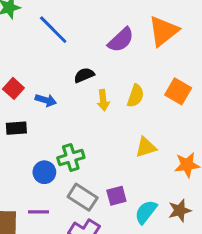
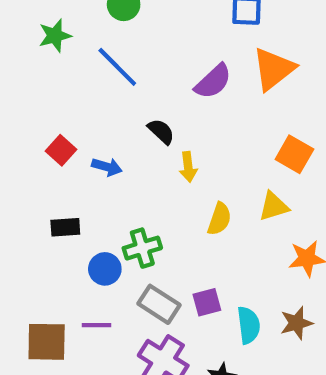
black semicircle: (84, 75) -> (161, 131), turned 66
yellow semicircle: (136, 96) -> (219, 219), moved
black rectangle: (16, 128) -> (65, 227), moved
yellow triangle: (146, 147) -> (274, 206), moved
cyan semicircle: (146, 212) -> (249, 325), turned 135

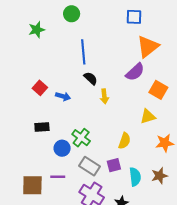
blue line: (117, 67) -> (83, 52), moved, turned 40
purple semicircle: (213, 81) -> (135, 72), moved
yellow semicircle: (219, 219) -> (124, 141), moved
green cross: (142, 248) -> (81, 138), turned -36

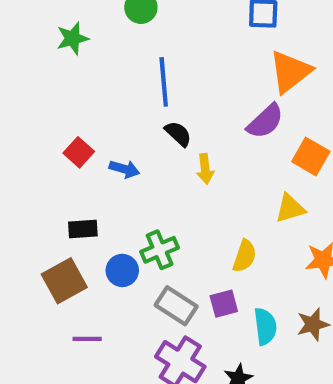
green cross: (81, 138) -> (160, 250), turned 30
purple line: (58, 177) -> (87, 339), moved
brown square: (32, 185) -> (64, 281), moved, turned -30

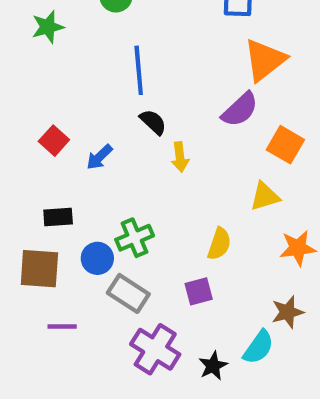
blue arrow: (124, 169) -> (99, 157), turned 120
brown square: (64, 281) -> (39, 269), turned 33
gray rectangle: (176, 306) -> (128, 293), moved
cyan semicircle: (265, 326) -> (259, 347), moved, turned 42

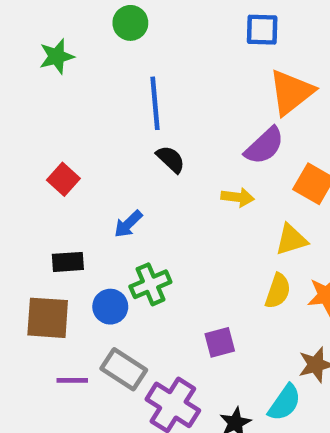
blue arrow: (99, 157) -> (128, 224), moved
yellow arrow: (180, 157) -> (238, 197), moved, turned -76
yellow semicircle: (219, 244) -> (278, 291), moved
gray rectangle: (128, 293) -> (124, 369), moved

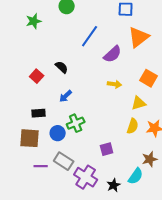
blue line: (155, 103) -> (90, 36), moved, turned 40
purple semicircle: (264, 146) -> (113, 54), moved
black semicircle: (171, 159) -> (62, 67), moved

